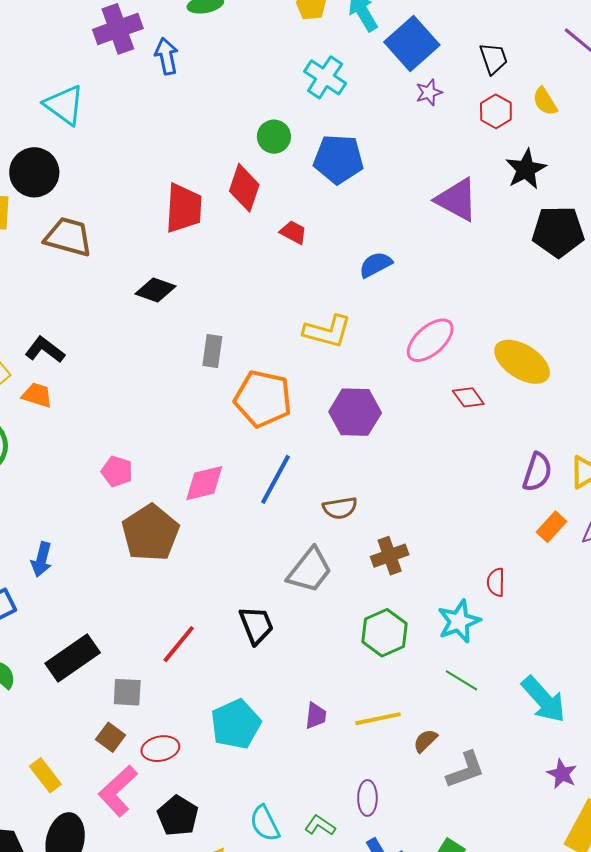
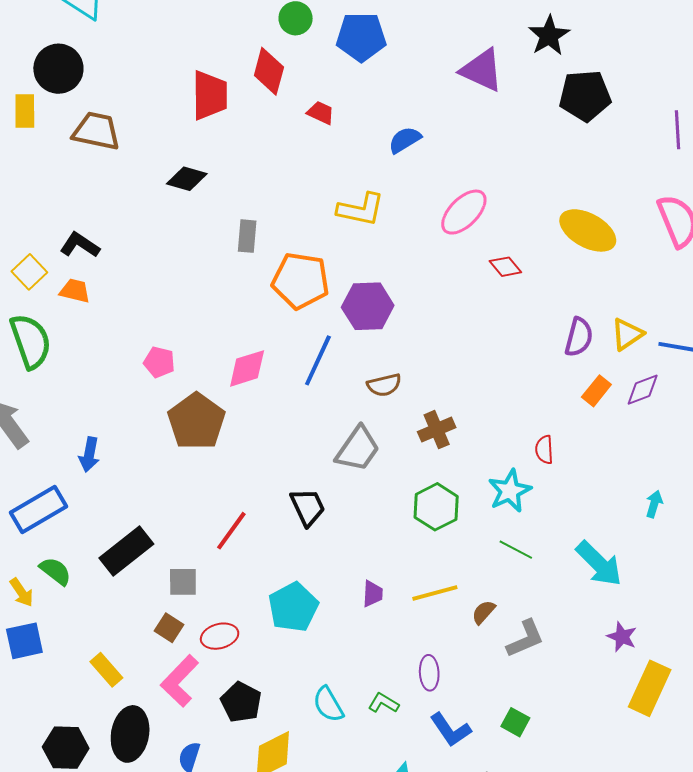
yellow ellipse: (522, 362) -> (588, 230), moved
purple hexagon: (355, 412) -> (368, 306), moved

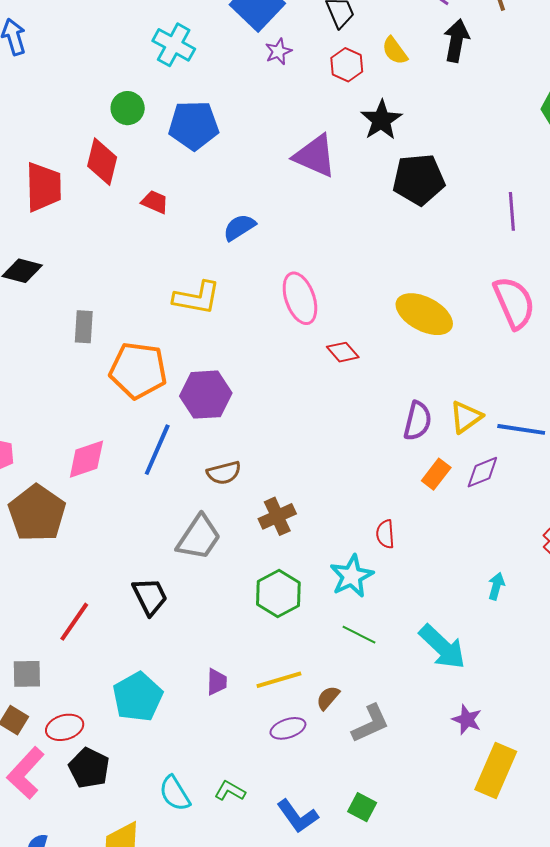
pink ellipse: (464, 212) -> (300, 298), turned -63
purple ellipse: (429, 673) -> (288, 728), moved, turned 76
black pentagon: (241, 702) -> (89, 768), moved

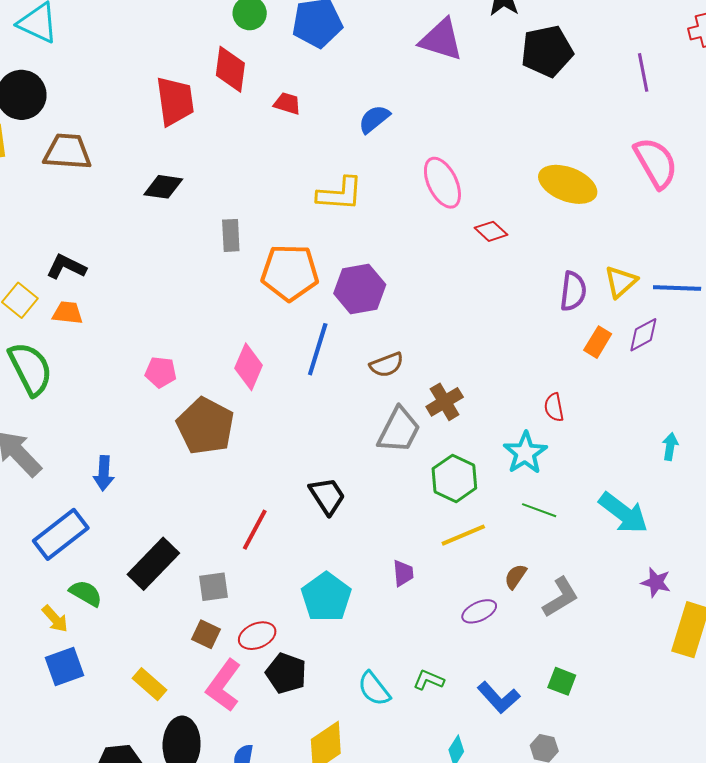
pink diamond: (86, 459) -> (249, 367), turned -42
gray trapezoid: (199, 537) -> (399, 430), moved
yellow line: (279, 680) -> (463, 535), moved

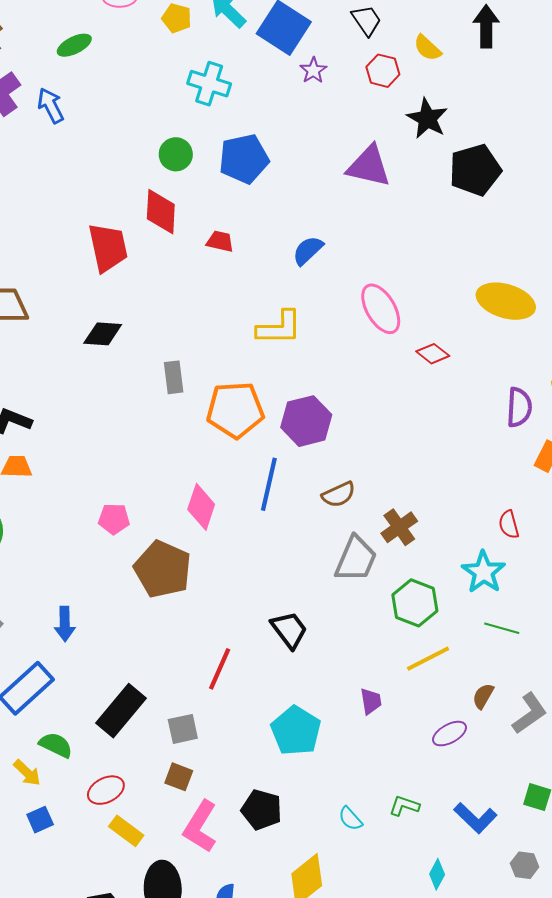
red ellipse: (257, 636) -> (106, 790), moved
blue square: (64, 666) -> (40, 820), size x0.7
cyan semicircle: (374, 689) -> (350, 819), size x0.7

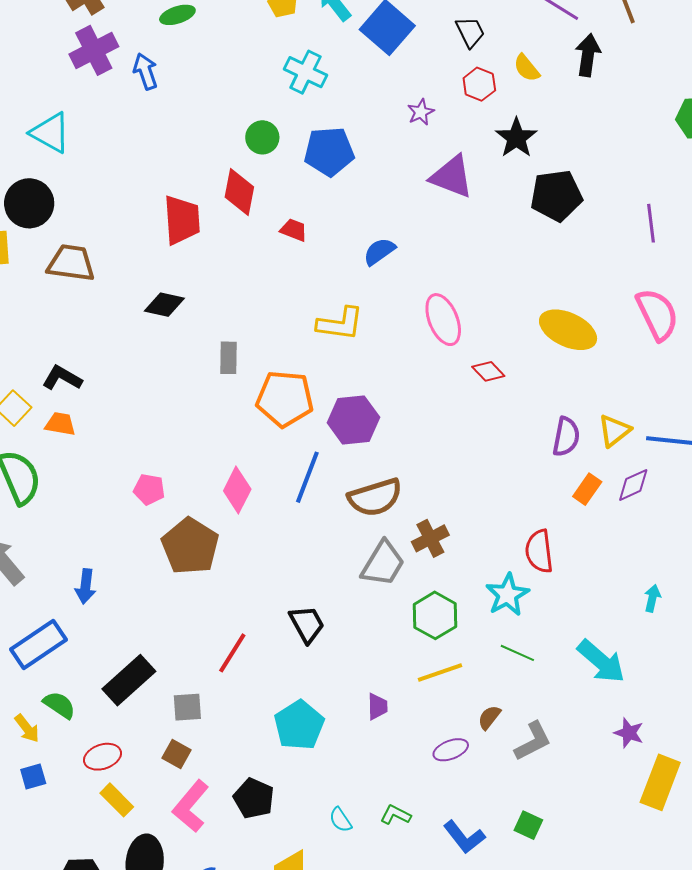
purple star: (313, 70) -> (421, 112), moved
brown semicircle: (339, 495) -> (375, 497), size x1.6
red semicircle: (509, 524) -> (539, 551), size x1.5

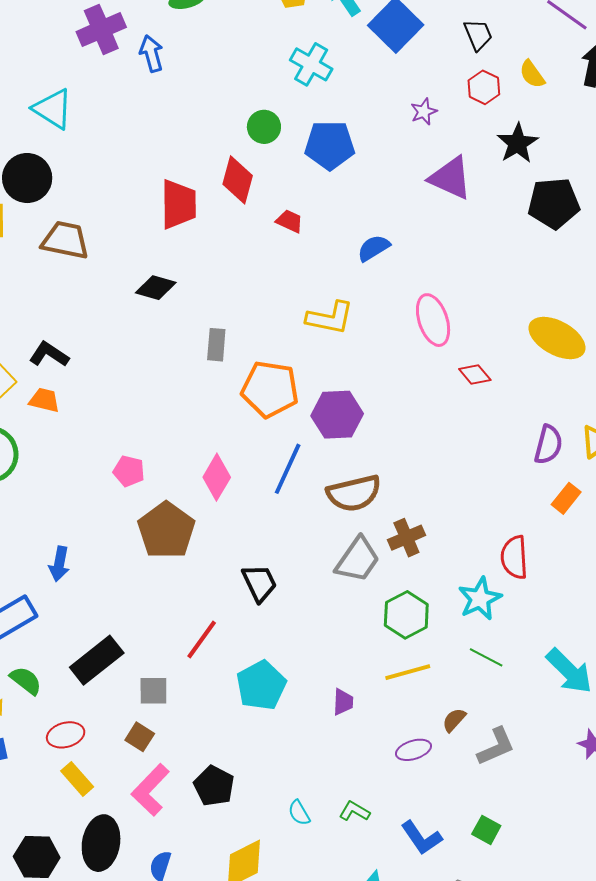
black trapezoid: (307, 624) -> (259, 583), moved
cyan pentagon: (299, 725) -> (261, 685), moved

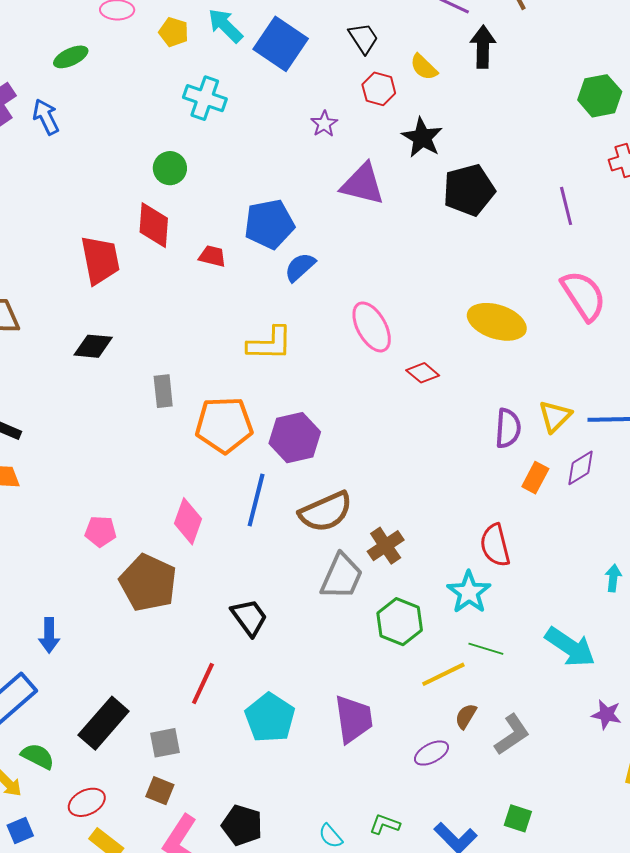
blue pentagon: (330, 145) -> (269, 224), moved
yellow line: (408, 672) -> (443, 674), moved
purple trapezoid: (343, 702) -> (354, 719), size x1.8

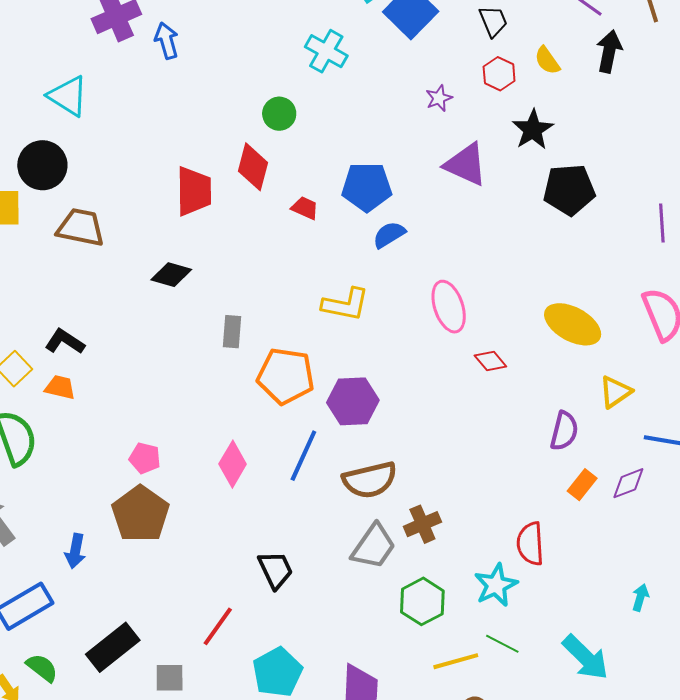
yellow triangle: (555, 416) -> (615, 392), moved
brown pentagon: (148, 583) -> (140, 514), moved

